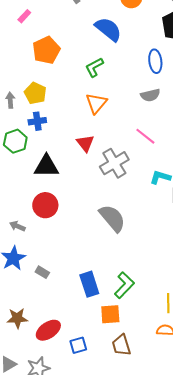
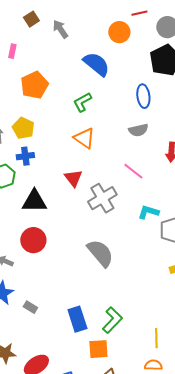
pink rectangle: (24, 16) -> (12, 51), turned -32
orange triangle: (96, 103) -> (84, 138), turned -35

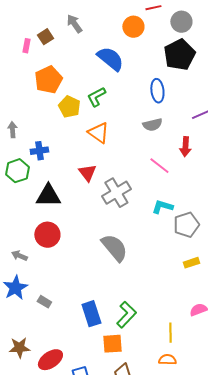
brown square: (31, 19) -> (45, 37), moved
yellow pentagon: (23, 128) -> (69, 107), moved
pink line: (133, 171) -> (159, 166), moved

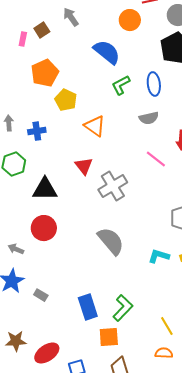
green L-shape: (96, 97) -> (121, 85), moved
blue cross: (39, 151) -> (37, 131), moved
cyan L-shape: (162, 207) -> (159, 256), moved
yellow line: (170, 333) -> (167, 326), turned -30

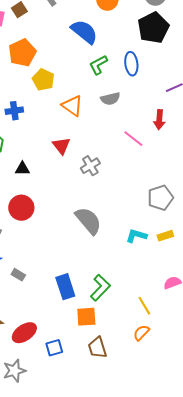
gray semicircle: (149, 118) -> (110, 99), moved
gray cross: (113, 186) -> (90, 166), size x0.7
black triangle: (45, 189) -> (22, 169), size x0.6
orange semicircle: (164, 353) -> (141, 333), turned -48

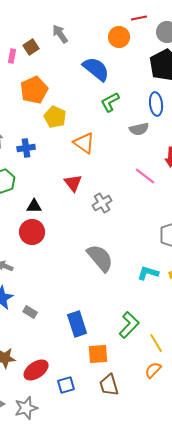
blue ellipse: (131, 64) -> (156, 104), moved
gray semicircle: (110, 99) -> (139, 129), moved
red circle: (21, 208) -> (32, 232), moved
green L-shape: (100, 288) -> (129, 325), moved

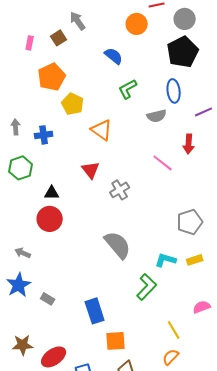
brown square: (31, 47) -> (59, 38), moved
blue semicircle: (96, 69) -> (114, 56), size x0.7
green L-shape: (129, 325) -> (147, 287), moved

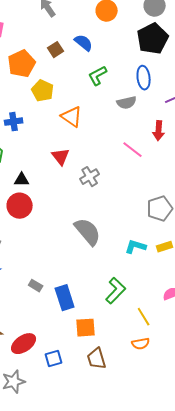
brown square: (59, 38) -> (56, 50), moved
green L-shape: (147, 287) -> (116, 291), moved
gray rectangle: (48, 299) -> (36, 286), moved
orange semicircle: (171, 357) -> (141, 344), turned -144

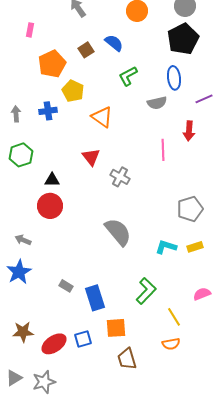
blue cross: (14, 122) -> (48, 111), moved
pink line: (133, 150) -> (163, 150), turned 50
gray cross: (90, 177) -> (120, 177), turned -30
blue square: (54, 359) -> (83, 339), moved

